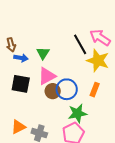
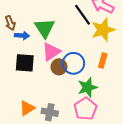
green triangle: (43, 53) -> (45, 28), size x1.5
yellow star: (98, 61) -> (103, 30), turned -30

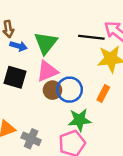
black line: (82, 15) -> (91, 37), turned -60

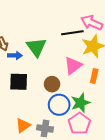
pink triangle: (47, 71) -> (73, 66), moved
blue circle: (70, 90) -> (59, 105), moved

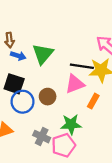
black line: (72, 33) -> (82, 66), moved
blue circle: (59, 105) -> (22, 102), moved
gray cross: (45, 128) -> (42, 137), moved

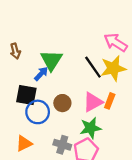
blue arrow: (18, 56) -> (41, 74), moved, turned -56
black line: (82, 66) -> (93, 67), turned 55
pink triangle: (75, 84) -> (93, 102), moved

